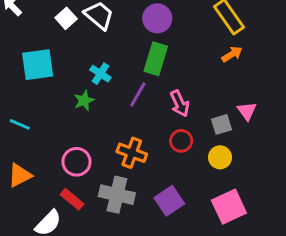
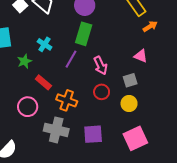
orange arrow: (232, 54) -> (150, 26), moved
green star: (84, 101) -> (24, 61), moved
pink triangle: (247, 111) -> (141, 56), moved, turned -32
red rectangle: (72, 199) -> (43, 82), moved
purple square: (169, 201) -> (93, 134), turned 30

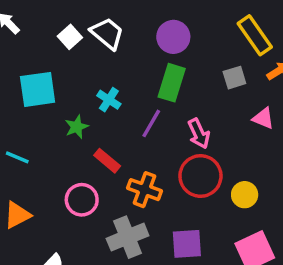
gray square: (130, 80) -> (234, 78), moved
red circle: (102, 92) -> (200, 176), size x1.6
gray cross: (56, 130) -> (128, 237), turned -35

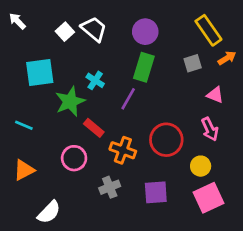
green star: (77, 127) -> (70, 101), size x1.6
pink arrow: (199, 134) -> (210, 129), moved
yellow circle: (245, 195) -> (201, 166), moved
gray cross: (128, 237) -> (110, 187), size x0.7

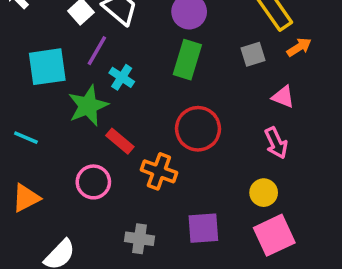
purple line: (128, 99) -> (97, 51), moved
red circle: (166, 140) -> (198, 129), moved
gray cross: (110, 187) -> (139, 239), moved, turned 30

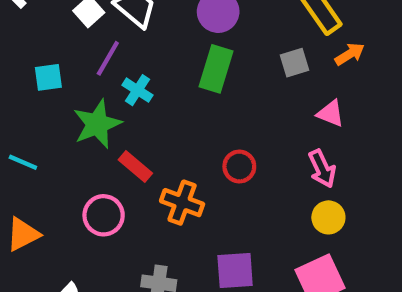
cyan square: (47, 67) -> (48, 77), size x0.6
red circle: (198, 129) -> (239, 166), moved, size x0.6
yellow circle: (264, 193) -> (328, 217), moved

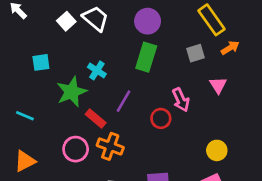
purple line: (108, 58) -> (124, 101), moved
pink triangle: (331, 113) -> (218, 85), turned 36
pink arrow: (322, 169) -> (181, 100), moved
orange cross: (182, 203) -> (110, 146), moved

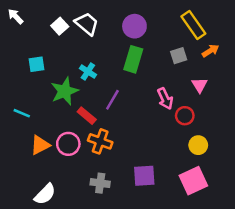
red circle: (161, 118) -> (185, 116), moved
orange triangle: (25, 161) -> (40, 145), moved

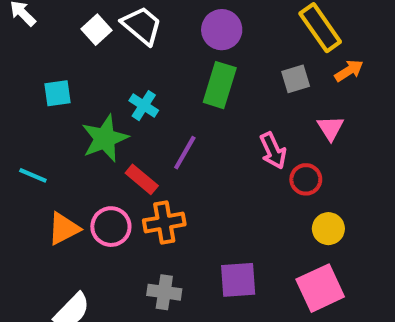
orange cross: (100, 141) -> (164, 222), turned -30

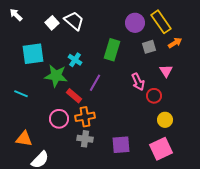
purple circle: (222, 30) -> (135, 23), moved
cyan square: (58, 93) -> (33, 54), size x1.6
green star: (105, 138) -> (56, 76), turned 30
orange triangle: (64, 229) -> (24, 139), moved, turned 36
gray cross: (164, 292) -> (85, 139), moved

